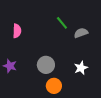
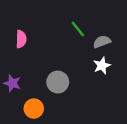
white star: (81, 68) -> (102, 66), moved
orange circle: (54, 86) -> (34, 109), moved

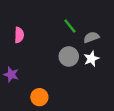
gray circle: (58, 82) -> (69, 56), moved
orange circle: (34, 109) -> (39, 97), moved

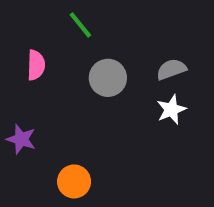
green line: (70, 26) -> (80, 25), moved
gray circle: (69, 56) -> (108, 78), moved

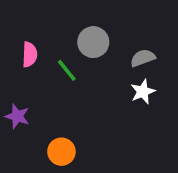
green line: (80, 25) -> (67, 70), moved
gray circle: (108, 78) -> (93, 42), moved

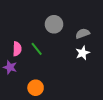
pink semicircle: (30, 54) -> (17, 49), moved
green line: (67, 70) -> (37, 49), moved

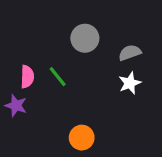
orange circle: (36, 88) -> (82, 138), moved

